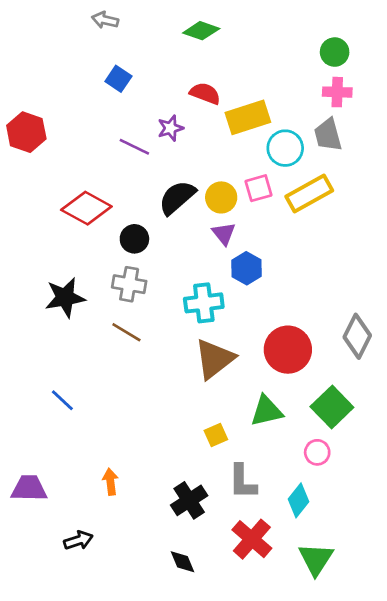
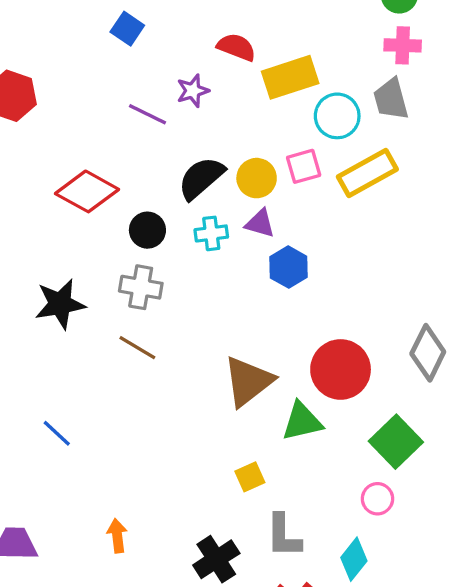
purple triangle: (224, 234) -> (260, 223), turned -35
cyan cross: (204, 303) -> (211, 233), moved, size x0.7
green triangle: (267, 411) -> (302, 422), moved

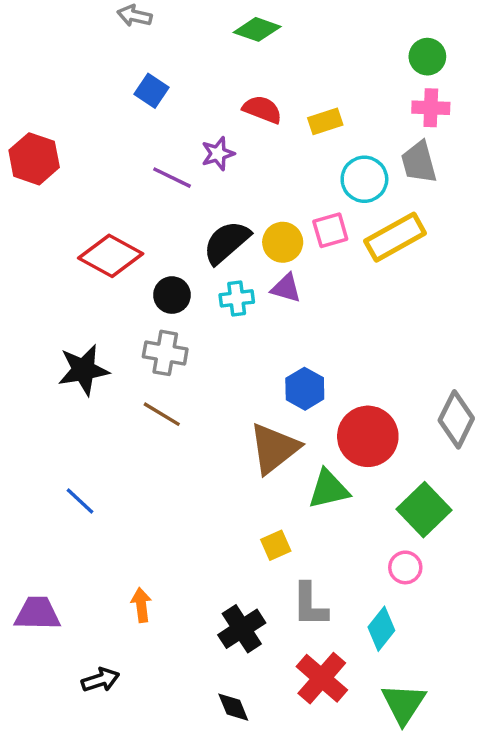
yellow rectangle: (290, 77) -> (325, 121), moved, size x0.6
blue hexagon: (288, 267) -> (305, 389), moved

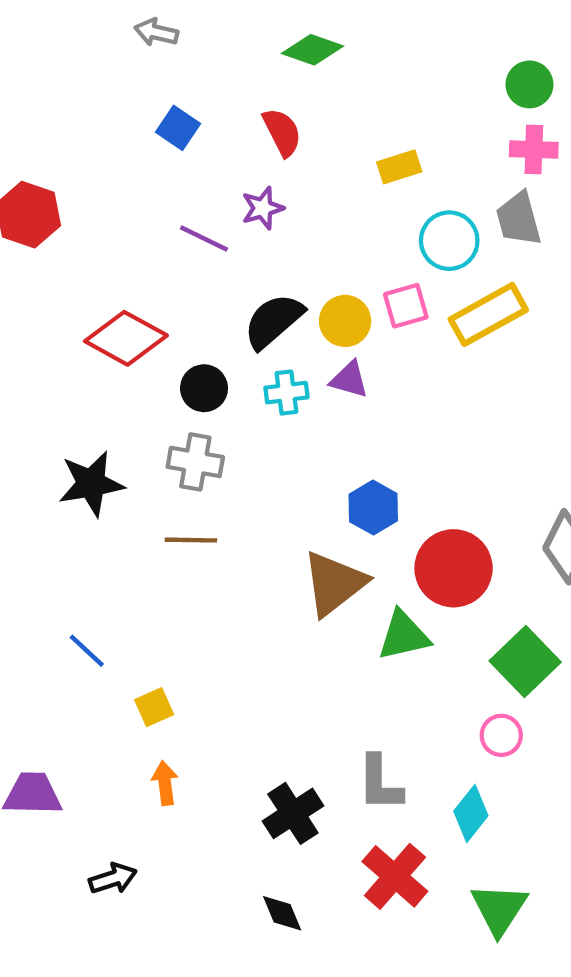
red semicircle: (262, 109) -> (282, 132), moved, turned 42
brown line: (162, 414) -> (191, 540), turned -30
yellow square: (276, 545) -> (154, 707), moved

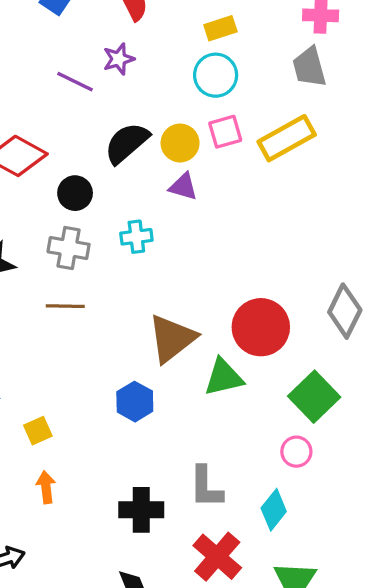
cyan circle: (449, 241) -> (216, 75), moved
cyan cross: (286, 393) -> (136, 237), moved
blue hexagon: (373, 508) -> (135, 402), moved
black cross: (293, 813) -> (141, 510), turned 33

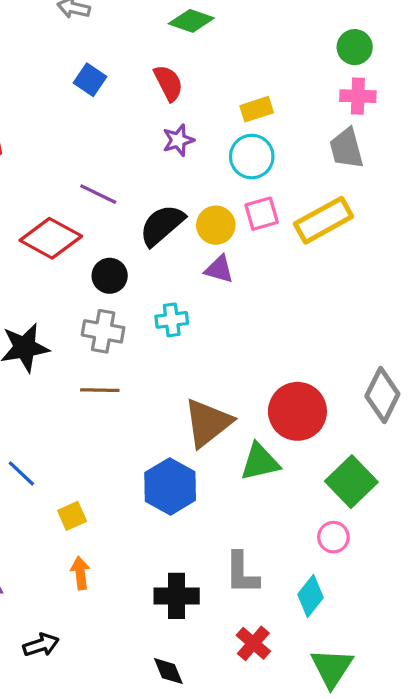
purple star: (119, 59) -> (178, 140), moved
purple line: (75, 82) -> (98, 194), moved
blue hexagon: (135, 402) -> (170, 486), size x1.4
red cross: (217, 557) -> (253, 643), size x0.7

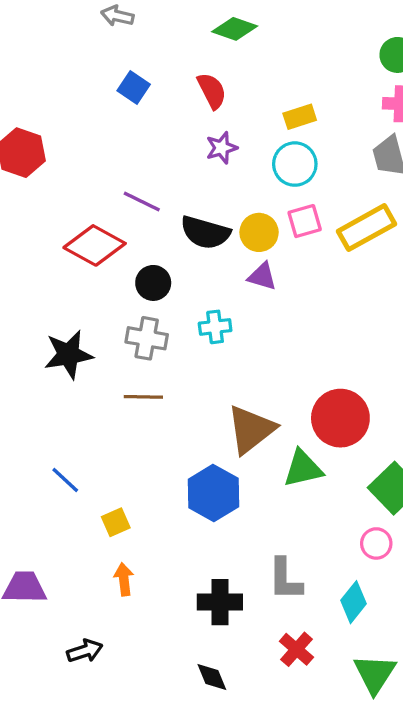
black semicircle: (162, 225) -> (205, 232), turned -123

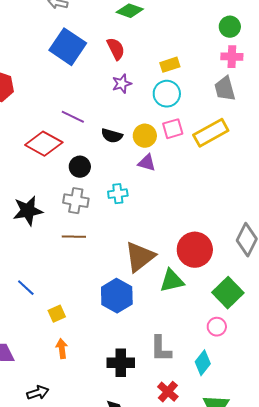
blue square: (134, 88) -> (68, 47), size x1.8
black semicircle: (205, 232) -> (112, 136), size x0.7

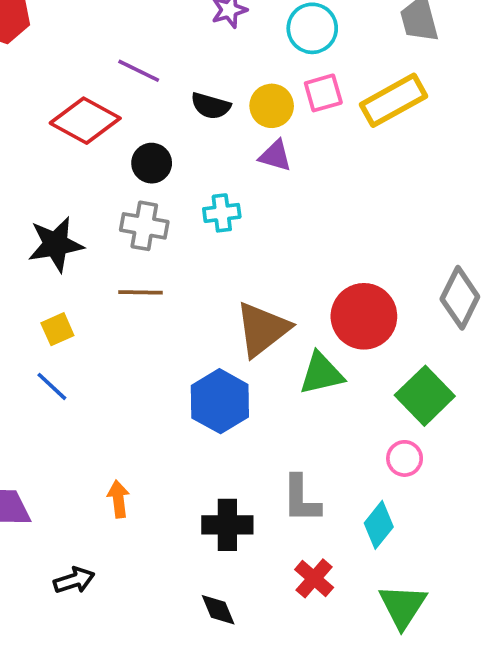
yellow square: (57, 314) -> (57, 329), moved

